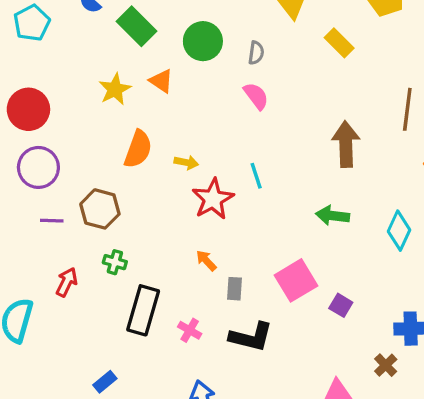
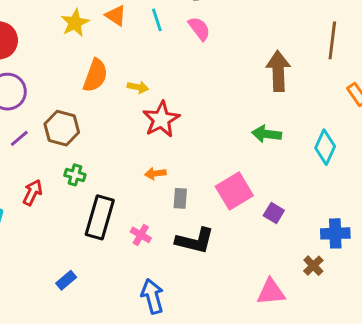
cyan line: (256, 176) -> (157, 20), moved
purple line: (52, 221) -> (19, 138), turned -42
orange arrow: (206, 260) -> (155, 173), turned -54

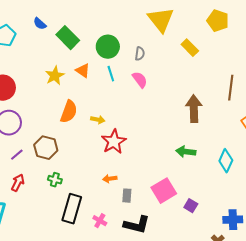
red arrow: (32, 192) -> (18, 183), moved

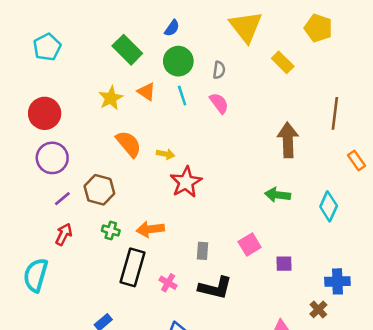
blue semicircle: (40, 24) -> (172, 28), moved, turned -96
orange semicircle: (69, 112) -> (129, 144), turned -60
orange arrow: (110, 179) -> (150, 229), moved, size x1.5
pink square: (164, 191) -> (250, 245), size x0.7
purple square: (191, 206) -> (284, 264), turned -32

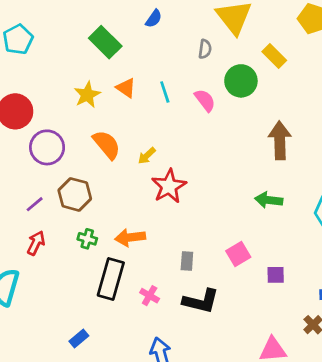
green circle: (178, 61) -> (241, 81), moved
gray semicircle: (219, 70) -> (205, 49), moved
yellow arrow: (166, 154) -> (147, 156), turned 126
purple circle: (52, 158) -> (47, 147), moved

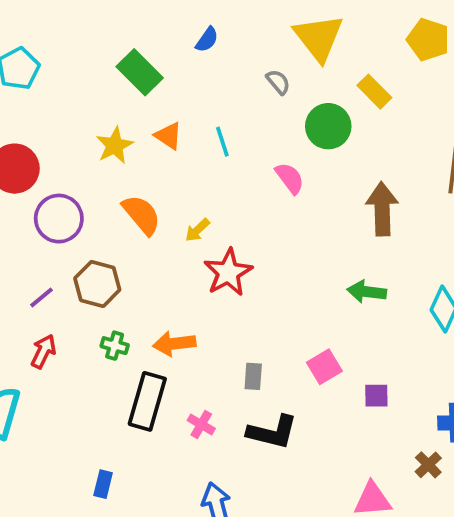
gray semicircle: (205, 49) -> (278, 82), turned -48
pink semicircle: (205, 100) -> (290, 178), moved
blue rectangle: (79, 339) -> (103, 484), turned -36

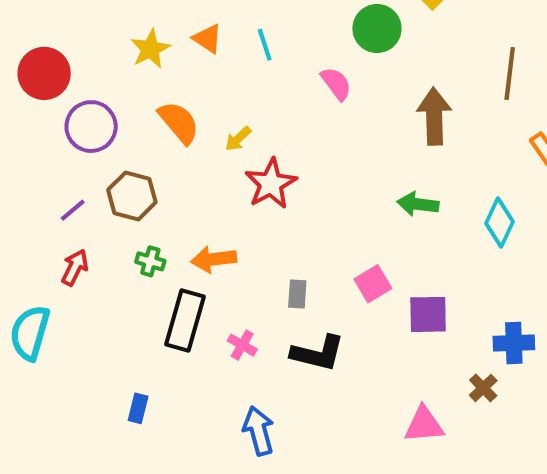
purple square: (376, 396) -> (428, 314), size x1.5

